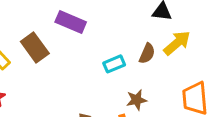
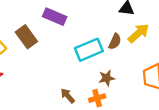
cyan rectangle: (114, 64) -> (89, 50), size x1.6

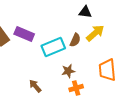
purple rectangle: (55, 17) -> (24, 34), moved
orange cross: (97, 98) -> (76, 88), moved

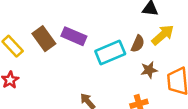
brown star: (68, 71) -> (149, 70), moved

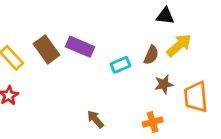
cyan rectangle: (110, 52) -> (120, 65), size x0.6

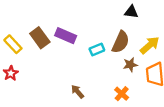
yellow arrow: (179, 45) -> (150, 45), moved
brown semicircle: (151, 55) -> (121, 42), size x1.5
orange cross: (153, 122) -> (122, 94), turned -32

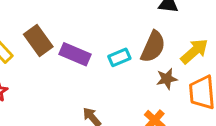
purple rectangle: (66, 36) -> (75, 54), moved

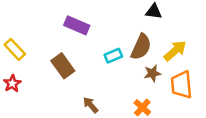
brown rectangle: (38, 41) -> (63, 66), moved
purple rectangle: (75, 54) -> (77, 25), moved

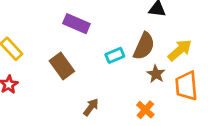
brown star: (152, 73) -> (156, 74), turned -30
brown arrow: (91, 105) -> (91, 107), turned 78

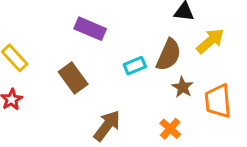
yellow arrow: (180, 50) -> (210, 41), moved
brown arrow: (91, 107) -> (107, 126), size x1.5

